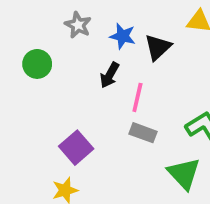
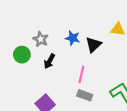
gray star: (78, 25) -> (41, 39), moved
black arrow: (110, 75) -> (49, 61), moved

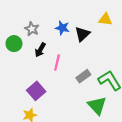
pink line: (81, 74) -> (57, 63), moved
gray rectangle: (85, 95) -> (83, 76), moved, turned -56

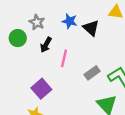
black triangle: (82, 34) -> (91, 28), turned -35

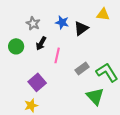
black triangle: (91, 28) -> (81, 28), turned 42
green circle: (18, 38) -> (16, 46), moved

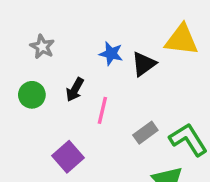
yellow triangle: (103, 14) -> (181, 40), size x1.5
gray star: (33, 23) -> (42, 47), moved

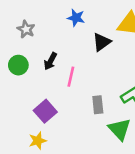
blue star: (111, 54) -> (76, 18), moved
gray rectangle: (145, 133) -> (98, 105), moved, turned -60

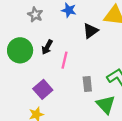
gray star: (26, 29) -> (35, 15), moved
green circle: (18, 65) -> (20, 50), size x1.5

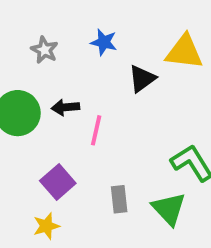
black arrow: (47, 47) -> (66, 107), turned 56
gray rectangle: (87, 84) -> (119, 199), moved

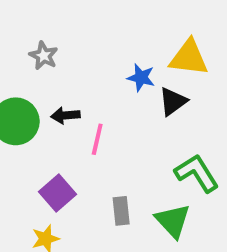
blue star: (104, 42) -> (141, 78), moved
black triangle: (142, 79) -> (173, 101), moved

